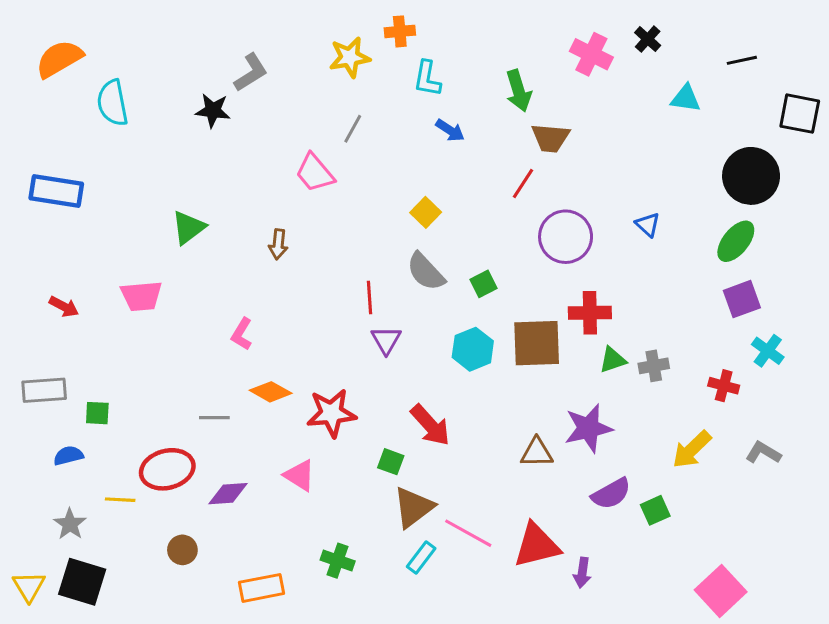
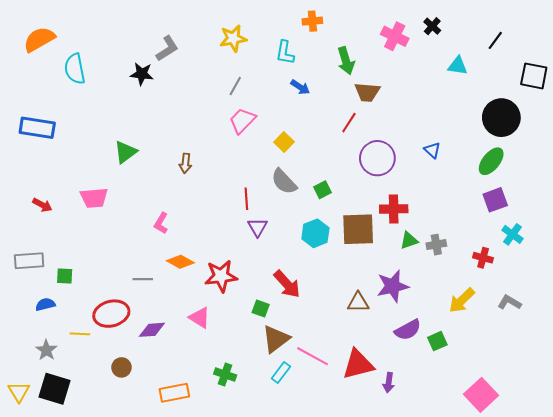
orange cross: (400, 31) -> (312, 21), moved
black line: (742, 60) -> (495, 40), turned -42
pink trapezoid: (315, 173) -> (242, 121), moved, turned 84

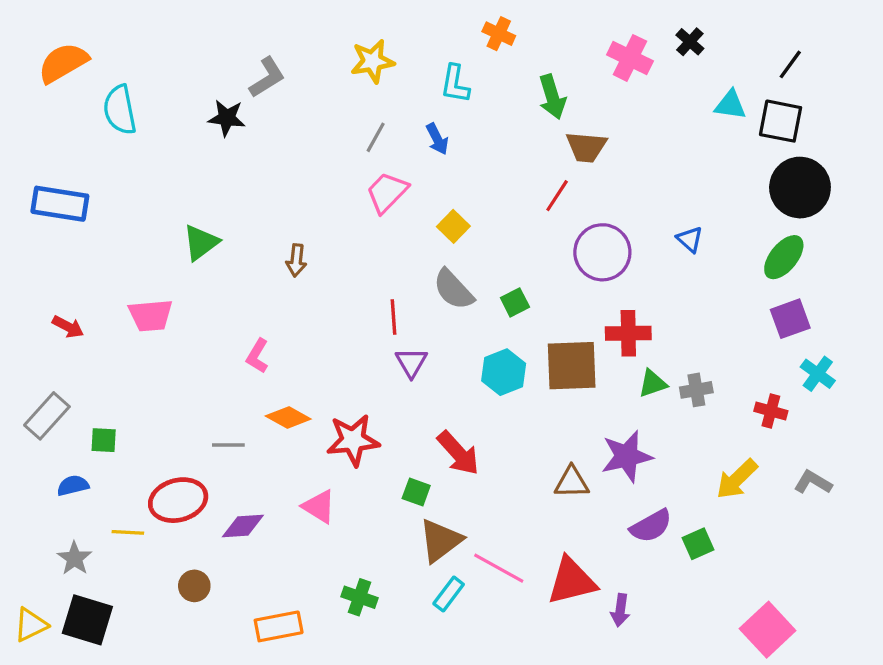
orange cross: (312, 21) -> (499, 34), turned 30
black square: (534, 76) -> (781, 121), moved
blue arrow: (300, 87) -> (437, 139), moved, turned 30
gray rectangle: (29, 261) -> (47, 416), turned -44
yellow triangle: (19, 392) -> (31, 625), turned 35

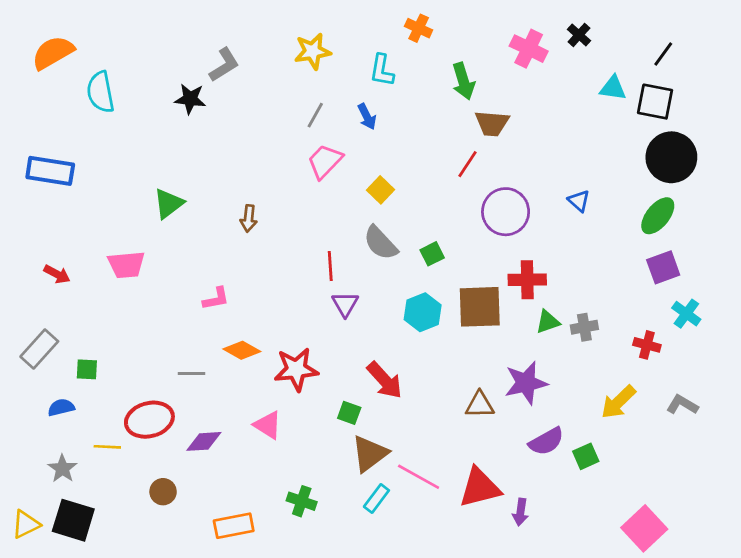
pink L-shape: (257, 356) -> (216, 299), turned -132

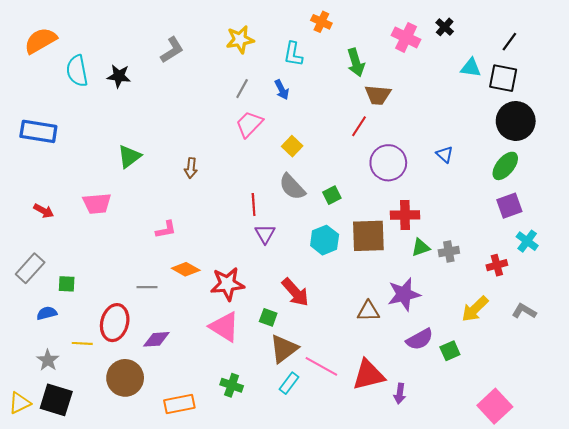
black star: (190, 99) -> (119, 76), moved
red cross: (647, 345) -> (497, 265), turned -30
red ellipse: (149, 420) -> (115, 323), turned -60
pink triangle: (268, 425) -> (224, 327), moved, size x1.4
brown circle: (163, 492) -> (125, 378), size x1.8

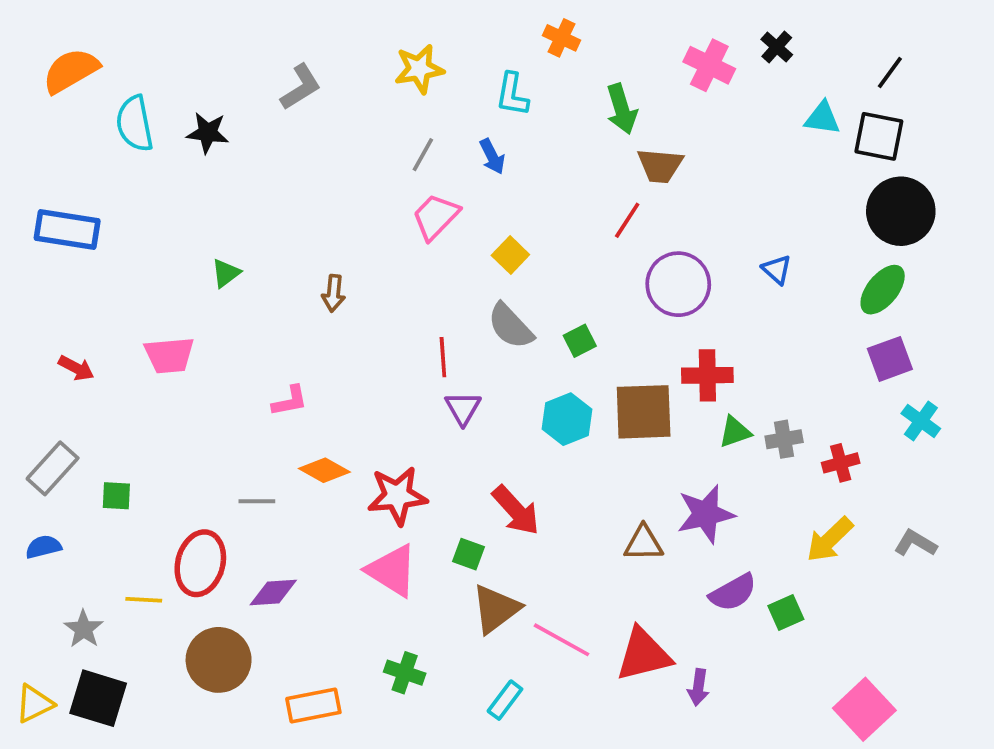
green triangle: (129, 157) -> (226, 273), size x0.7
red cross: (497, 265) -> (841, 463), moved
blue semicircle: (47, 313) -> (43, 547), moved
cyan rectangle: (289, 383) -> (505, 700), moved

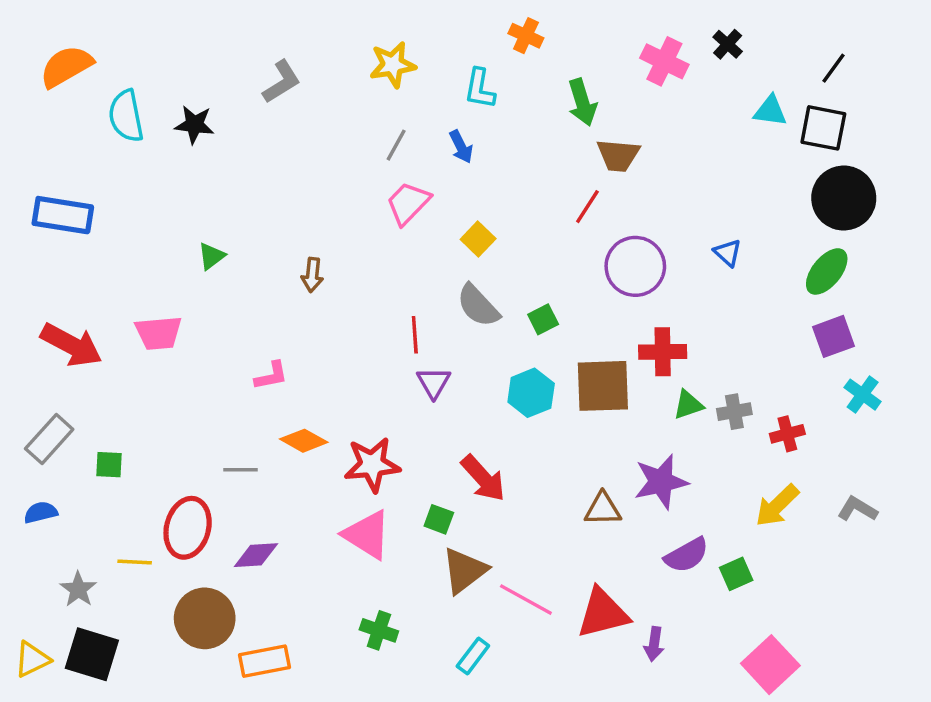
red arrow: (76, 368) -> (71, 345), size x1.8
orange rectangle: (313, 706) -> (264, 661), moved
pink square: (864, 709) -> (770, 665), moved

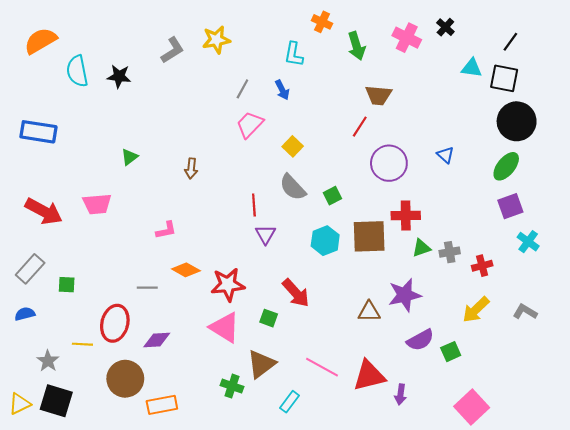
yellow star: (393, 65) -> (216, 40), moved
green arrow: (582, 102) -> (357, 46), moved
brown triangle: (464, 571) -> (261, 364), moved

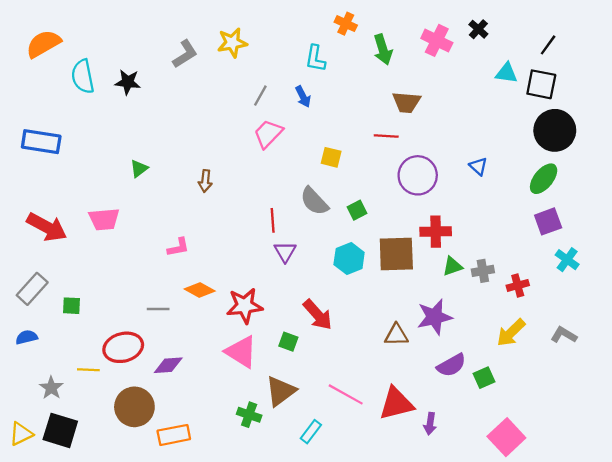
red line: (360, 127) -> (386, 136), turned 60
yellow square: (293, 146) -> (331, 157), moved, turned -30
red ellipse: (115, 323) -> (123, 347), turned 60

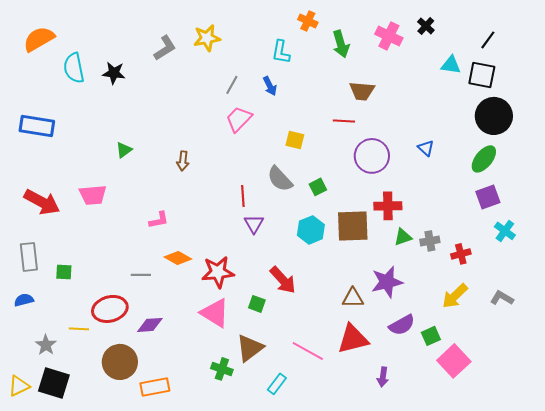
gray rectangle: (32, 289) -> (29, 257), turned -48
red triangle: (396, 403) -> (353, 339), moved
pink square: (506, 437) -> (454, 361), moved

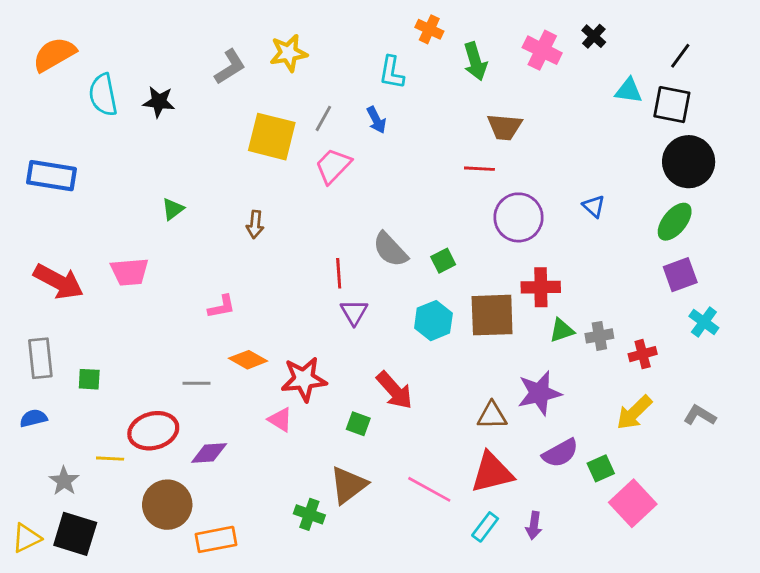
yellow square: (295, 140) -> (272, 137), moved, size x1.8
pink triangle: (215, 313) -> (280, 420), moved, size x0.6
cyan rectangle: (277, 384) -> (485, 527), moved

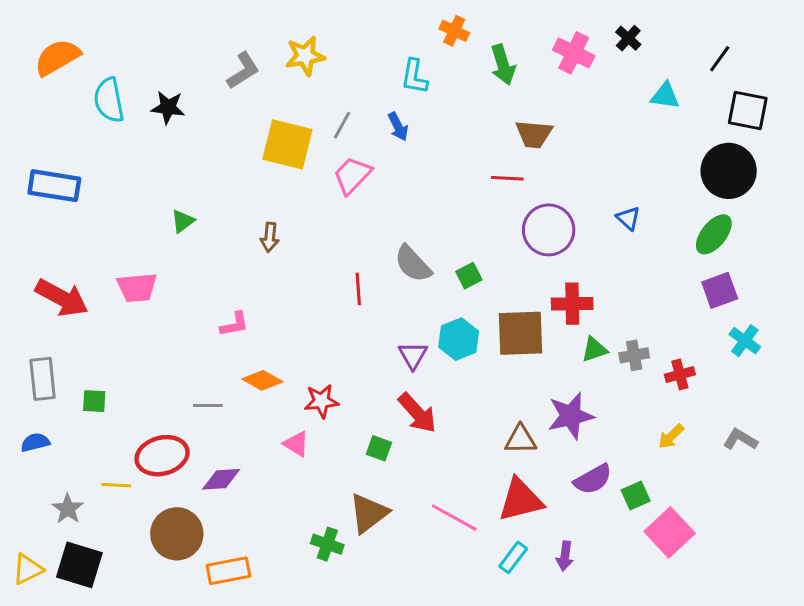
black square: (672, 105) -> (748, 110), moved
purple triangle: (354, 312) -> (413, 355), moved
red star: (304, 379) -> (321, 401), size x0.7
yellow arrow: (634, 413) -> (671, 436), size x0.7

